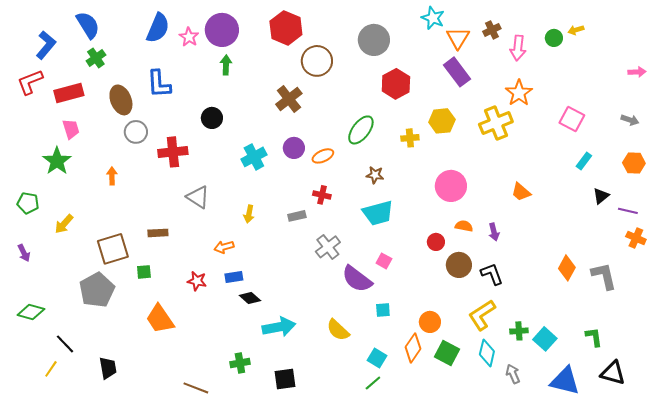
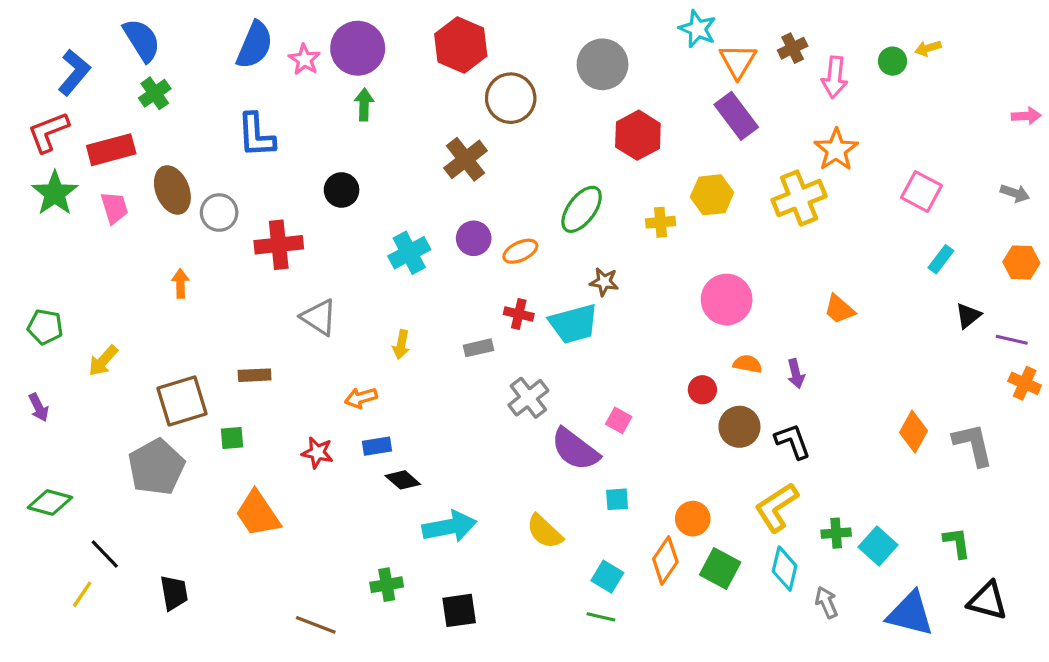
brown ellipse: (121, 100) -> (172, 190), moved
green star: (57, 161) -> (55, 193), moved
cyan trapezoid: (378, 213) -> (574, 324), moved
green line: (373, 383) -> (601, 617), turned 54

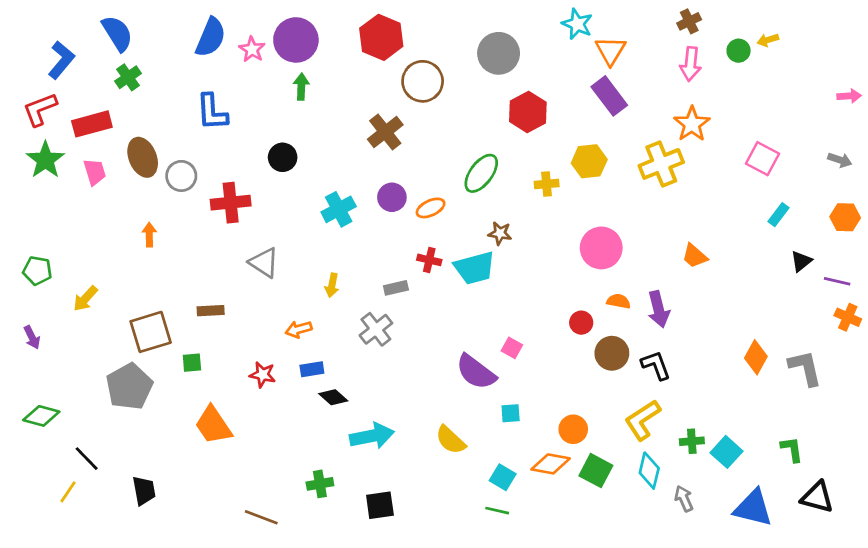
brown cross: (793, 48) -> (689, 21), moved
purple arrow: (796, 374) -> (659, 309), size x1.5
gray cross: (528, 398) -> (376, 329), moved
orange diamond: (665, 561) -> (551, 464), turned 66

